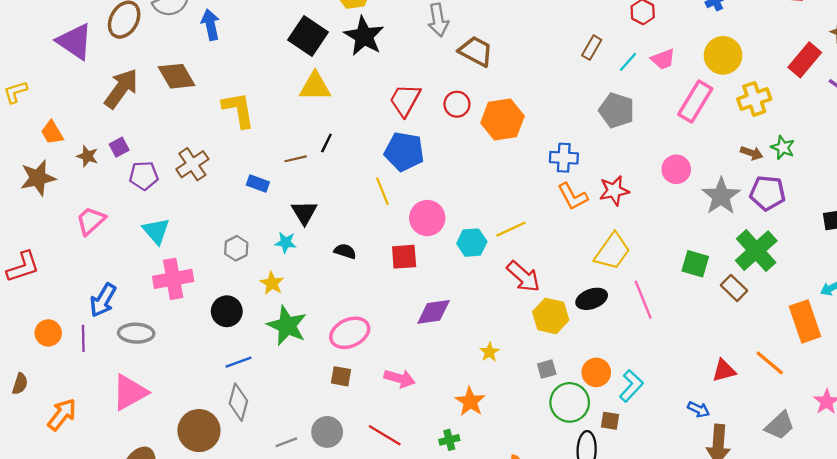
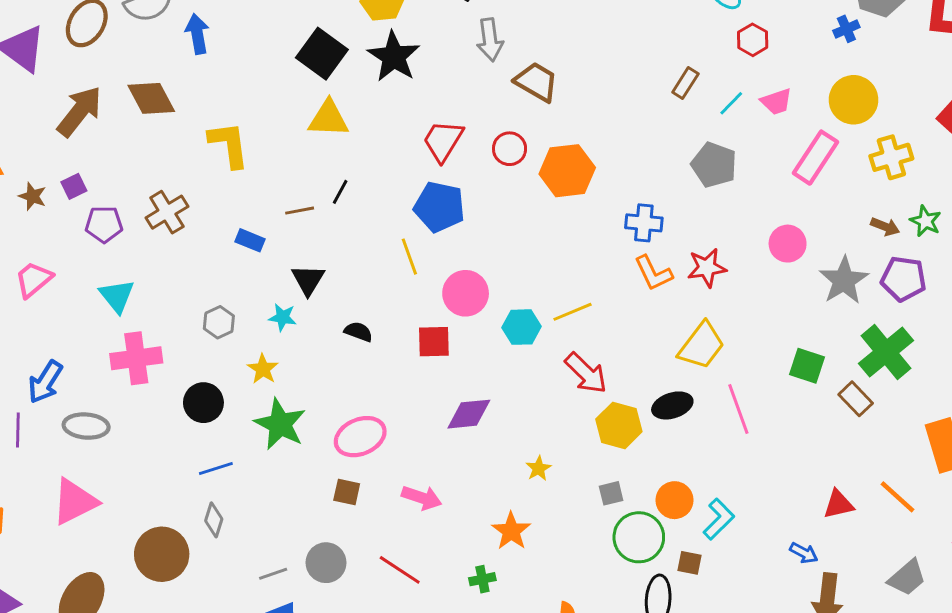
gray diamond: (238, 402) -> (214, 520), size x0.7

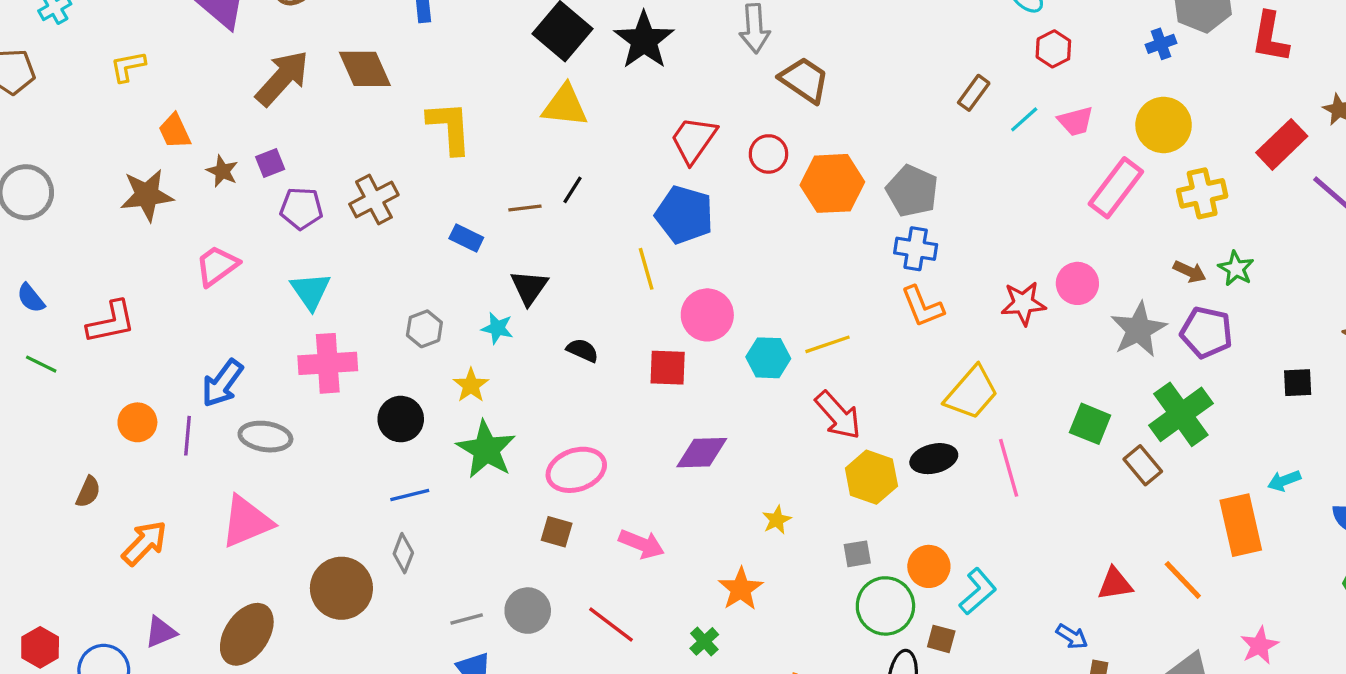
gray pentagon: (714, 165) -> (912, 191), moved
red star: (707, 268) -> (1023, 303), moved
green cross: (482, 579) -> (704, 641), turned -35

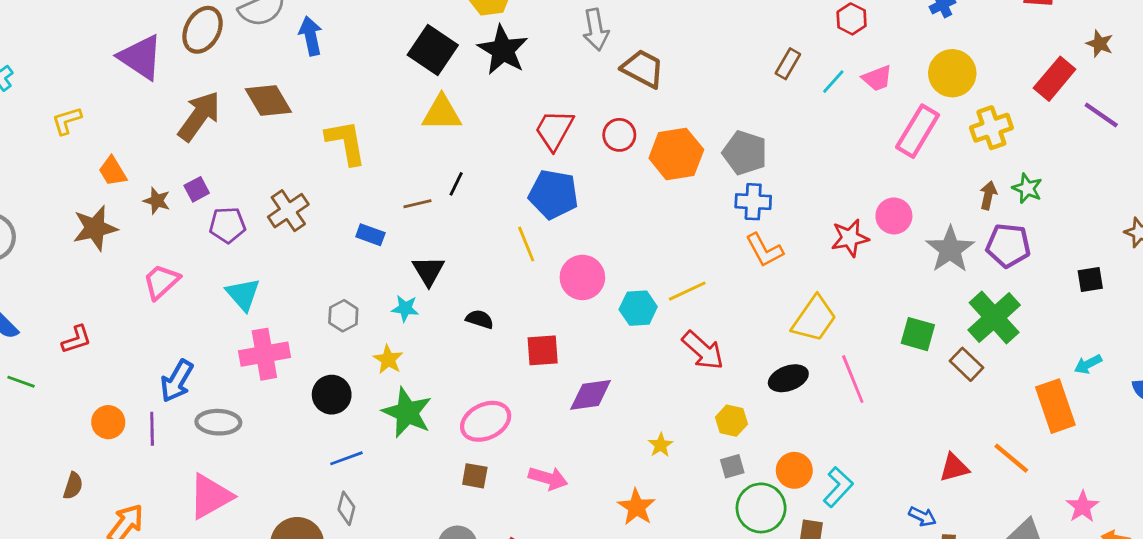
brown arrow: (1190, 272) -> (988, 195), turned -96
red L-shape: (111, 322) -> (76, 339), size x0.7
red square: (668, 368) -> (543, 350), moved
yellow hexagon: (871, 477) -> (731, 421), moved, size x0.7

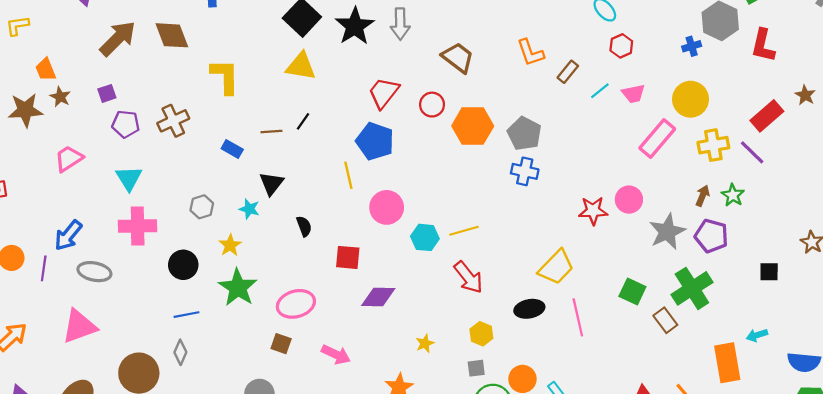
gray arrow: (596, 30) -> (400, 24), moved
purple line: (1101, 115) -> (752, 152), moved
brown star: (157, 201) -> (60, 97), moved
orange L-shape: (764, 250) -> (530, 53), moved
black semicircle: (480, 319) -> (304, 226), turned 42

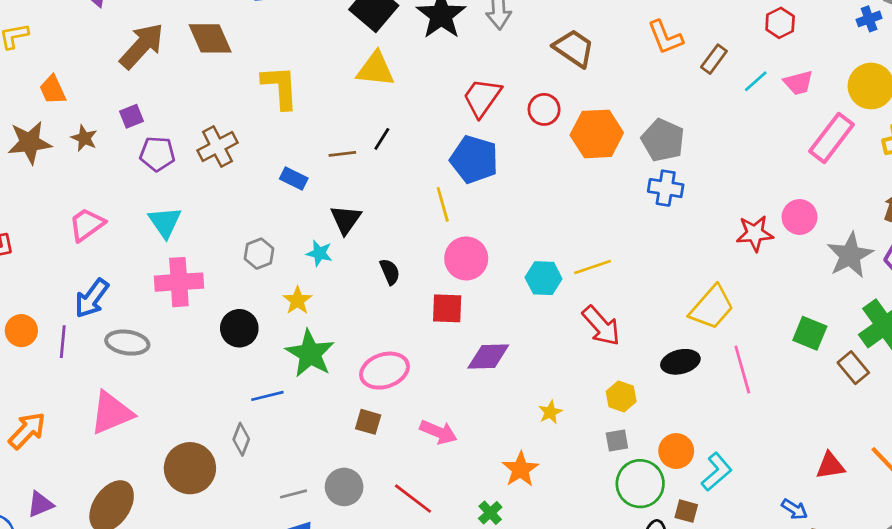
brown star: (60, 97) -> (84, 138), moved
pink trapezoid: (69, 159) -> (87, 224), moved
pink circle: (387, 207) -> (466, 258), moved
blue line: (187, 315) -> (267, 396), moved

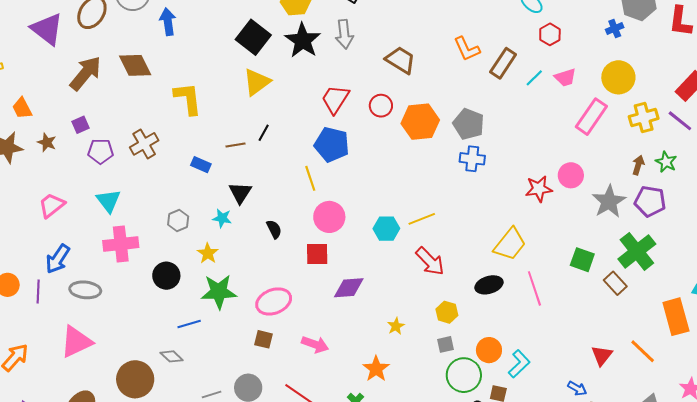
brown rectangle: (714, 59) -> (503, 63), size x1.4
yellow triangle: (376, 69) -> (257, 82), turned -40
green star: (310, 354) -> (219, 292), turned -30
gray diamond: (241, 439) -> (172, 356), turned -65
red triangle: (830, 466) -> (602, 355), turned -40

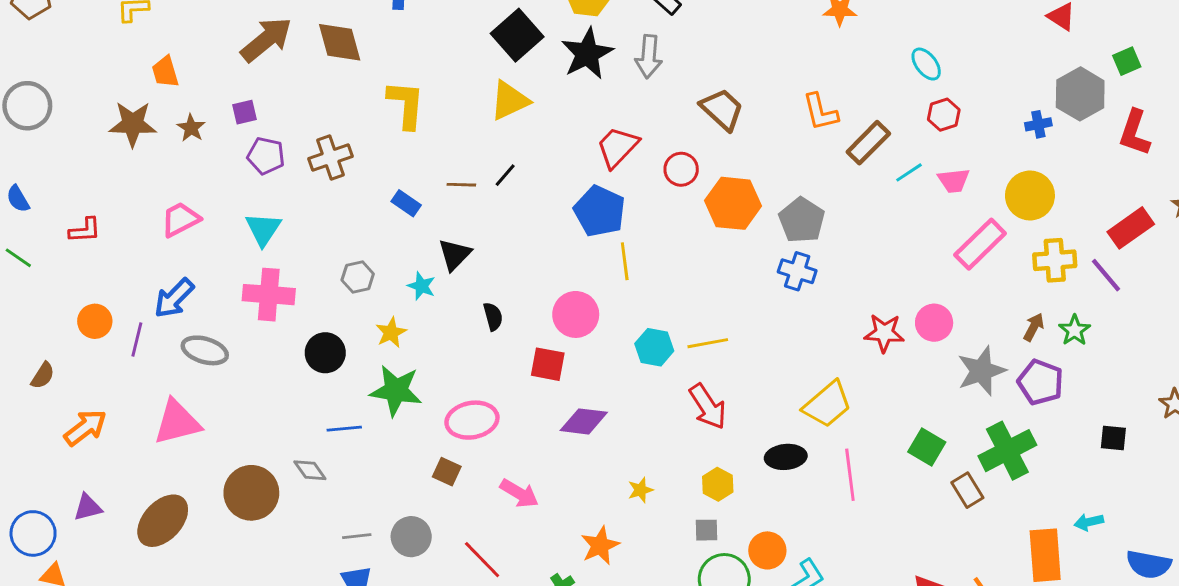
yellow line: (310, 178) -> (625, 261), moved

